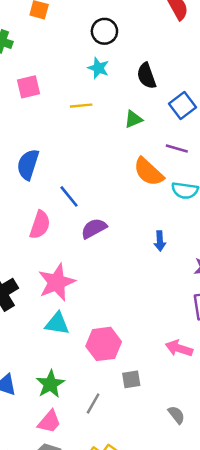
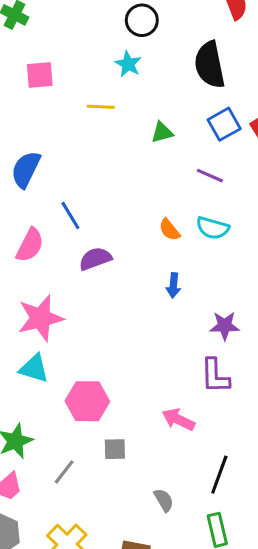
black semicircle: (146, 76) -> (210, 65), moved, size x1.4
orange semicircle: (149, 172) -> (169, 230), moved, size x0.6

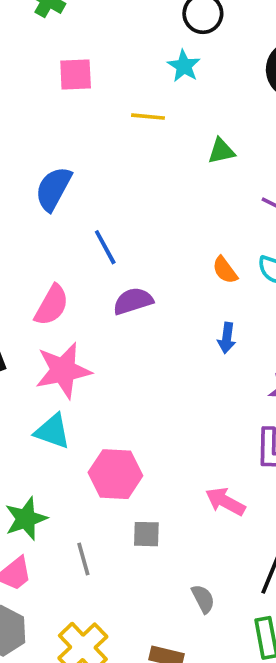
pink semicircle: (30, 245) -> (52, 305), moved
gray line: (64, 472) -> (83, 559), turned -56

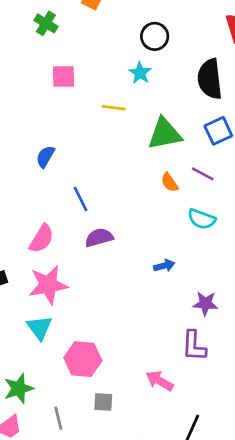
green triangle: (221, 151) -> (165, 134), size x1.8
blue semicircle: (53, 189) -> (45, 157), size x0.7
orange semicircle: (225, 270) -> (170, 182), moved
blue arrow: (227, 338) -> (164, 266), turned -114
cyan triangle: (53, 431) -> (39, 328), turned 32

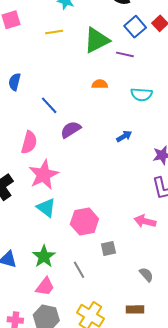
purple line: (203, 174) -> (125, 54), moved
orange semicircle: (170, 182) -> (100, 84), moved, turned 140

